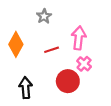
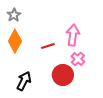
gray star: (44, 16) -> (14, 15), moved
black arrow: (26, 88) -> (24, 81), turned 30

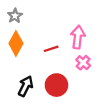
red circle: (63, 75) -> (56, 85), moved

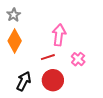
pink arrow: (78, 37) -> (59, 35), moved
red line: (51, 49) -> (48, 57), moved

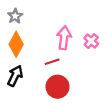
pink cross: (78, 59) -> (91, 41), moved
black arrow: (24, 81) -> (15, 76), moved

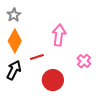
pink cross: (91, 41) -> (84, 61), moved
red line: (52, 62) -> (37, 57), moved

